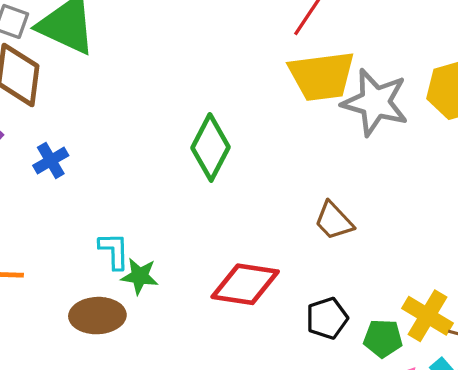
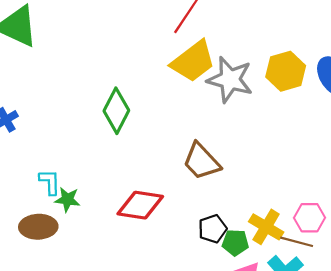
yellow trapezoid: (322, 76) -> (193, 61), turned -30
brown trapezoid: (334, 221) -> (201, 161), size x1.4
black pentagon: (327, 318) -> (213, 229), moved

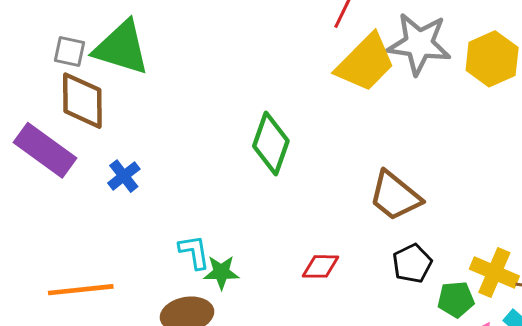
gray star: (230, 80) -> (419, 44), moved
red diamond: (140, 205) -> (321, 266), size x0.6
black pentagon: (213, 229) -> (412, 263), moved

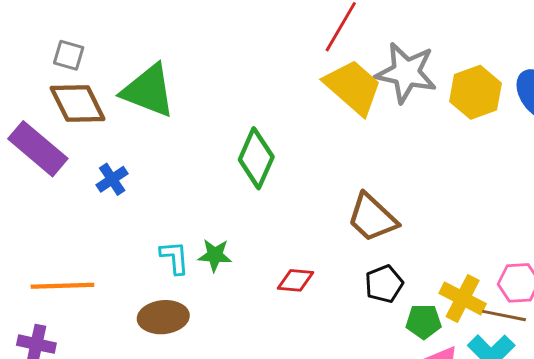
green triangle: (121, 48) -> (148, 91), moved
yellow trapezoid: (365, 63) -> (353, 87), turned -98
brown diamond: (82, 101) -> (78, 103), turned -30
green star: (221, 272) -> (215, 255), moved

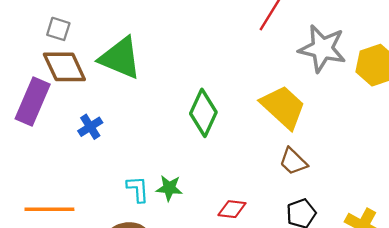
yellow trapezoid: (353, 87) -> (283, 107), moved
purple rectangle: (38, 149) -> (33, 102), turned 72
brown trapezoid: (372, 218) -> (293, 161), size x0.7

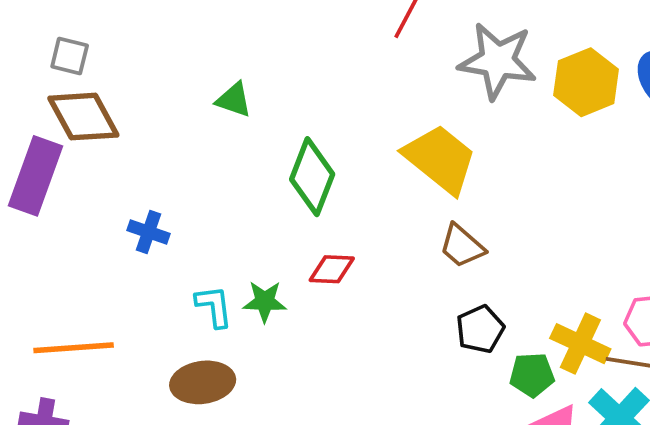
green triangle: (120, 58) -> (234, 100), moved, size x0.5
blue cross: (90, 127) -> (149, 232), moved, turned -35
red diamond: (232, 209) -> (332, 269), moved

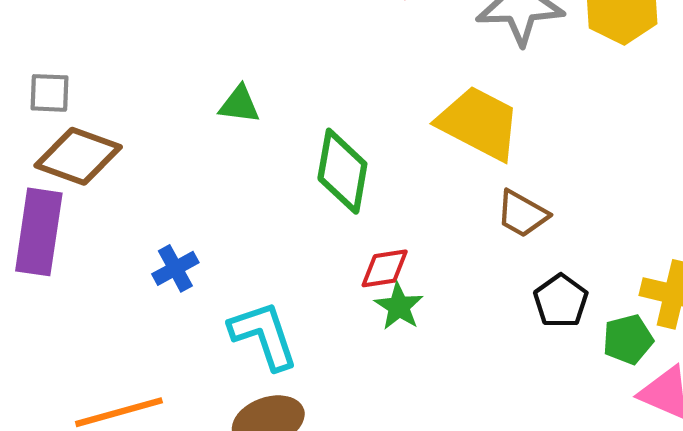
brown diamond: (83, 117) -> (78, 156), turned -30
blue cross: (149, 232) -> (175, 268), turned -36
green star: (265, 301) -> (399, 306), moved, turned -30
cyan L-shape: (214, 306) -> (264, 335), size x1.5

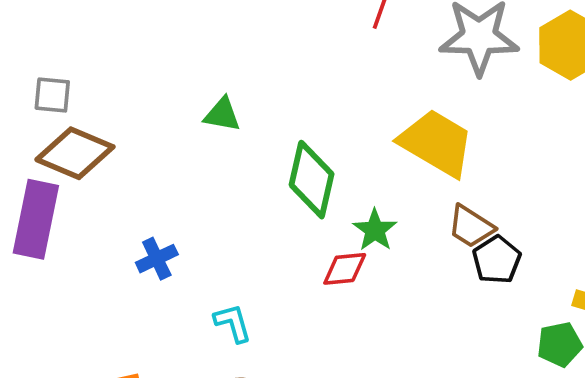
black pentagon: (561, 301) -> (497, 260), moved
green star: (399, 306) -> (375, 230), moved
cyan L-shape: (264, 335) -> (233, 323), size x0.6

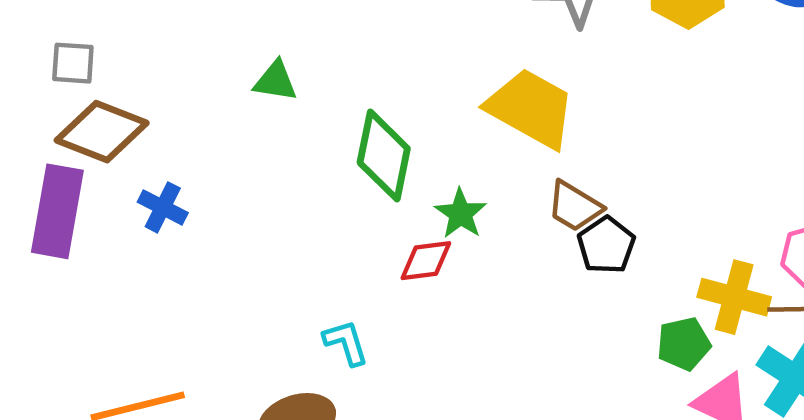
blue cross: (157, 259) -> (163, 207), moved, turned -36
cyan L-shape: (233, 323) -> (346, 342), moved

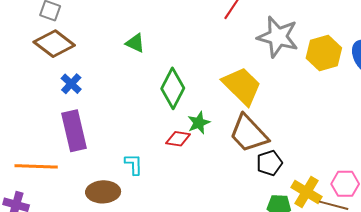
brown trapezoid: (574, 206) -> (249, 133), size x1.6
purple rectangle: (57, 211) -> (74, 131), moved, turned -39
black pentagon: (606, 245) -> (269, 163), moved

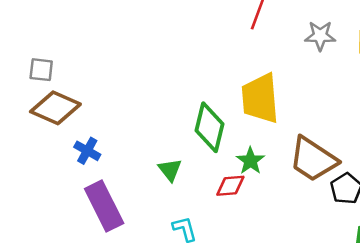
gray star: (278, 37) -> (320, 36), size x0.6
green triangle: (135, 43) -> (170, 170), moved, turned 40
yellow trapezoid: (242, 86) -> (260, 98), moved, turned -126

